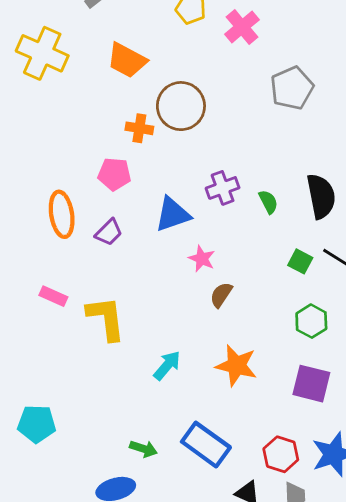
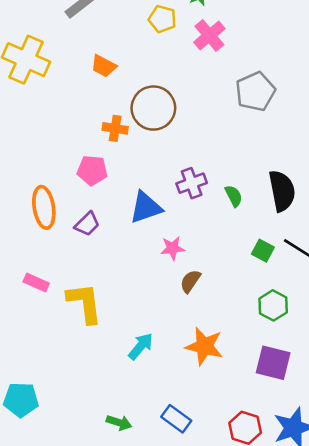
orange trapezoid: (127, 60) -> (104, 66), size x0.7
pink star: (202, 259) -> (172, 248), turned -30
blue rectangle: (206, 445) -> (176, 419), size x0.7

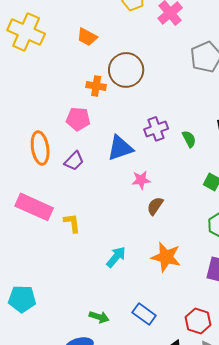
pink rectangle: (36, 283) -> (34, 207), size x1.8
yellow L-shape: (85, 303) -> (72, 223), size x0.6

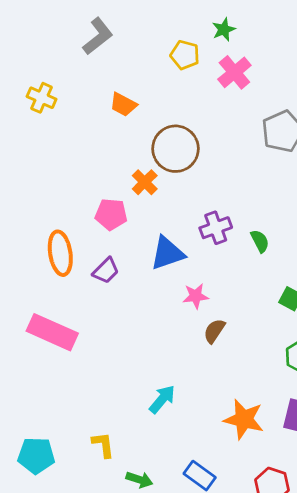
yellow cross: (26, 32) -> (42, 98), size x0.6
orange cross: (96, 86) -> (145, 182), moved, turned 36
yellow L-shape: (72, 223) -> (103, 445), moved
orange star: (166, 257) -> (244, 419), moved

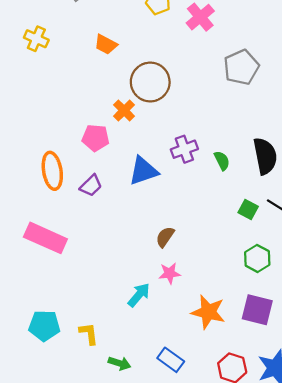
pink star: (196, 296) -> (170, 273), moved
brown semicircle: (214, 331) -> (165, 237), moved
cyan pentagon: (36, 455) -> (44, 326), moved

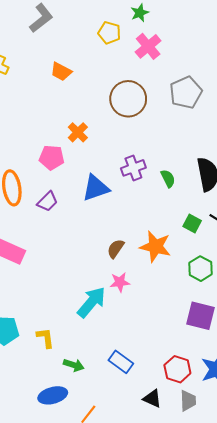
brown circle: (150, 82) -> (128, 99), moved
cyan arrow: (139, 295) -> (91, 302), size x1.4
orange star: (208, 312) -> (155, 247), moved

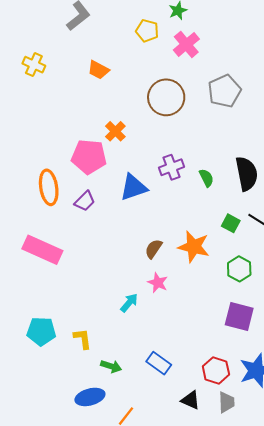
pink pentagon: (52, 157) -> (89, 157), size x1.4
pink star: (120, 282) -> (158, 283), turned 30
cyan arrow: (91, 302) -> (129, 303), size x0.6

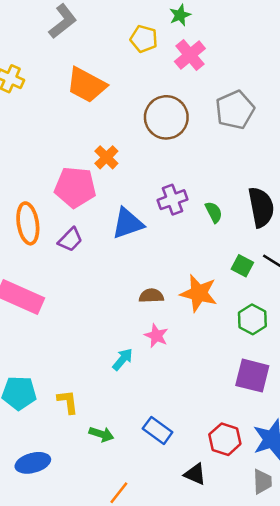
orange trapezoid: (98, 70) -> (86, 85), size x1.6
brown semicircle: (153, 249) -> (151, 296), turned 54
blue ellipse: (90, 397) -> (33, 463), moved
gray trapezoid: (227, 402) -> (262, 482), moved

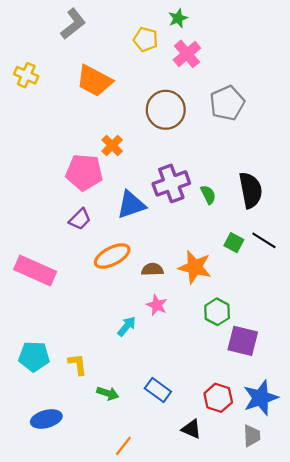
purple cross: (173, 200) -> (171, 183), size x1.4
orange ellipse: (28, 223) -> (112, 256), moved, turned 72
green hexagon: (252, 319) -> (217, 312), moved

